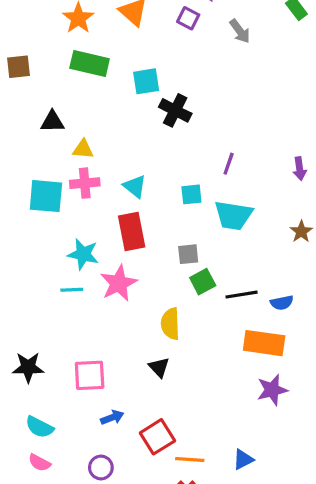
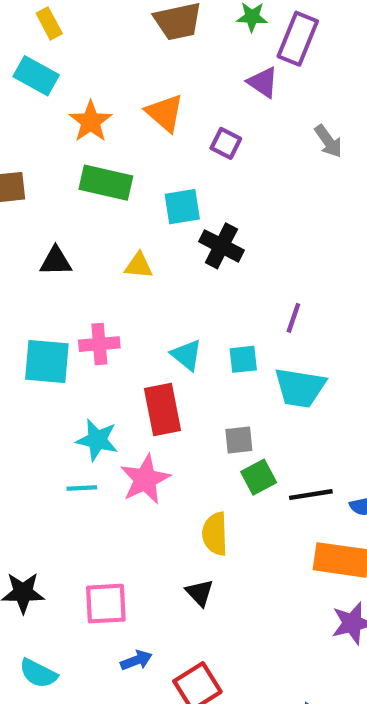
purple square: (188, 18) -> (226, 143), moved
gray arrow: (240, 31) -> (328, 141), moved
yellow triangle: (83, 149) -> (139, 266), moved
cyan triangle: (135, 186) -> (187, 355), moved

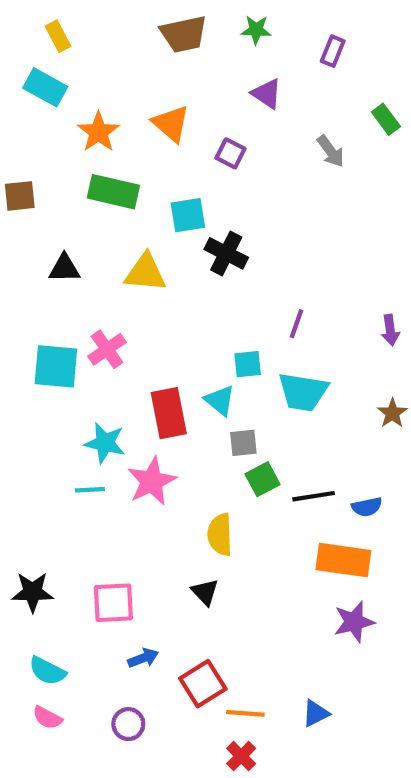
purple rectangle: (298, 39) -> (333, 51), moved, size x0.6
yellow triangle: (139, 266) -> (145, 273), size x1.5
pink cross: (99, 344) -> (107, 349), turned -30
cyan triangle: (187, 355) -> (220, 400), moved

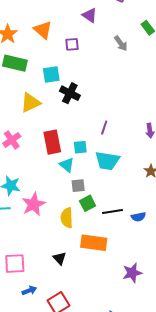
purple square: (231, 153) -> (72, 44), turned -32
yellow triangle: (145, 273) -> (30, 103), turned -30
red rectangle: (169, 413) -> (52, 142), moved
yellow semicircle: (220, 535) -> (67, 218), moved
orange rectangle: (343, 560) -> (94, 243), moved

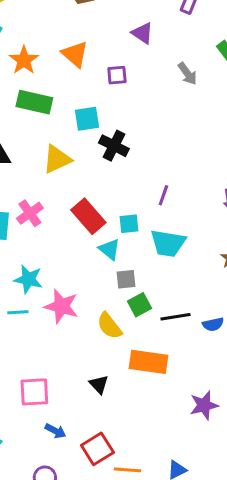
red rectangle: (52, 142) -> (88, 216), turned -30
pink star: (34, 204) -> (61, 306), turned -30
yellow semicircle: (67, 218) -> (109, 326), turned -36
blue arrow: (29, 291) -> (55, 431), turned 48

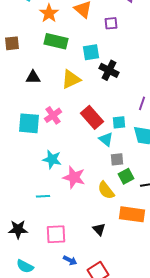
cyan line: (18, 312) -> (43, 196), moved

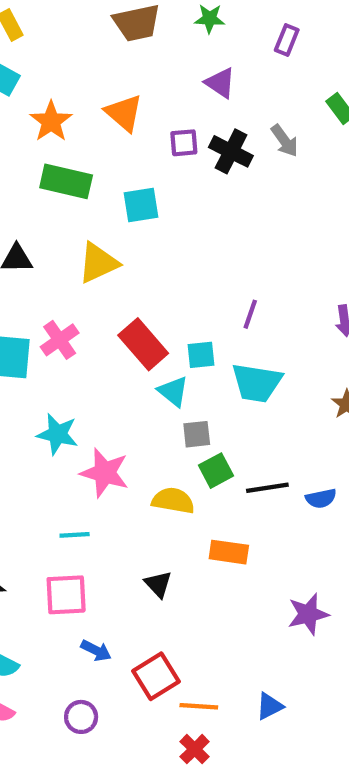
black cross: (109, 70) -> (231, 151), moved
yellow semicircle: (106, 190) -> (173, 501), turned 138
cyan line: (43, 196) -> (75, 535), moved
orange rectangle: (132, 214) -> (229, 552), size x0.7

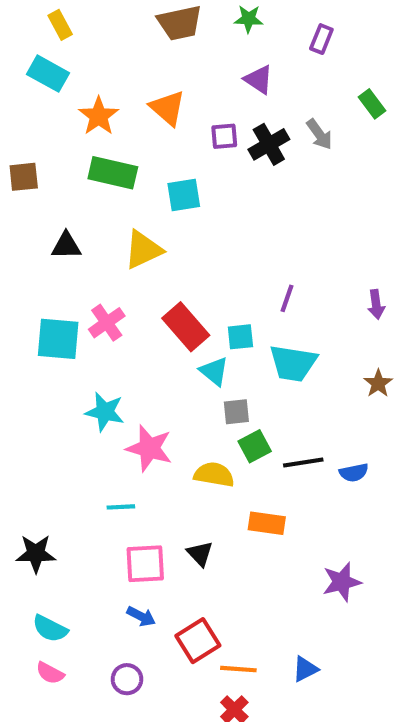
black cross: (231, 151) -> (269, 144), turned 33
pink square: (66, 595) -> (145, 564), moved

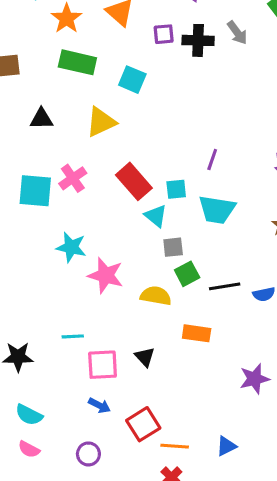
black cross: (269, 144) -> (198, 40), turned 32
cyan square: (184, 195) -> (132, 80), turned 32
cyan line: (121, 507) -> (73, 336), moved

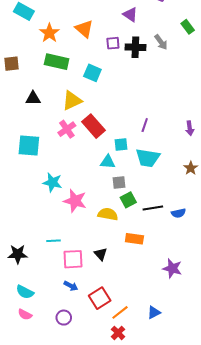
pink cross: (73, 178) -> (67, 129), moved
red rectangle: (134, 181) -> (93, 126), moved
cyan triangle: (156, 216) -> (108, 162), turned -35
purple star: (254, 379) -> (172, 268), turned 30
orange line: (175, 446) -> (120, 312), turned -42

